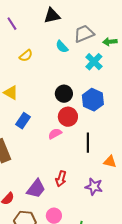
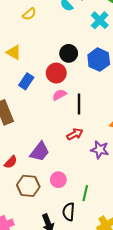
red circle: (68, 117) -> (56, 73), moved
black line: (88, 143) -> (79, 104), moved
red arrow: (61, 179) -> (75, 134), moved, turned -133

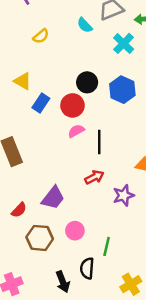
blue rectangle: (26, 81) -> (41, 103), moved
purple star: (100, 150) -> (124, 195), turned -30

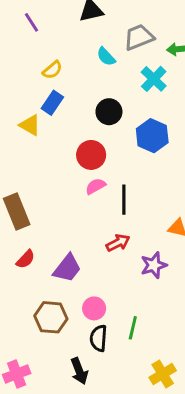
black circle: (87, 82) -> (109, 112), moved
blue rectangle: (41, 103) -> (52, 103), moved
red semicircle: (19, 210) -> (26, 259), moved
black semicircle: (87, 268) -> (99, 338), moved

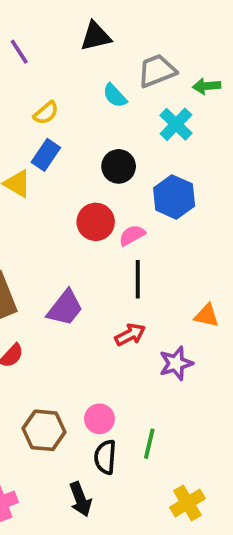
pink semicircle: (96, 186) -> (132, 235), moved
purple trapezoid: (67, 268) -> (65, 308), moved

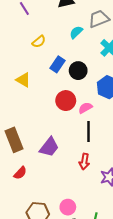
cyan semicircle: (115, 96) -> (76, 32), turned 88
blue rectangle: (46, 155) -> (57, 64), moved
red arrow: (130, 335) -> (84, 162), turned 126

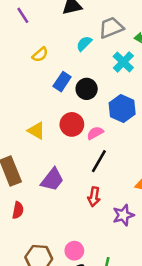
yellow triangle: (23, 80) -> (36, 131), moved
black line: (88, 132) -> (99, 161), turned 30
red semicircle: (20, 173) -> (18, 210), turned -32

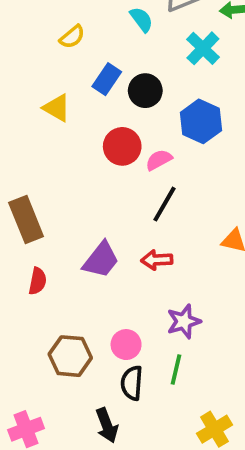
cyan semicircle: (84, 44) -> (141, 19), turned 98
yellow triangle: (36, 131) -> (57, 108), moved
purple trapezoid: (52, 180) -> (101, 260), moved
red arrow: (94, 197) -> (157, 260), turned 78
purple star: (123, 215) -> (184, 321), moved

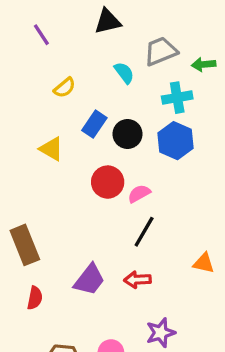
cyan cross: (203, 48) -> (177, 98), turned 36
blue hexagon: (201, 121) -> (176, 141), moved

